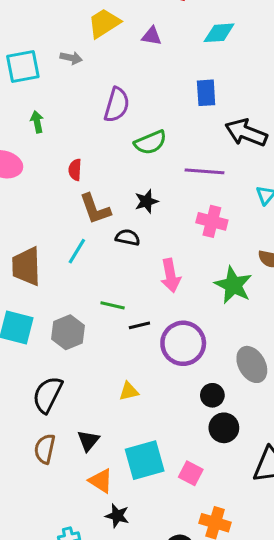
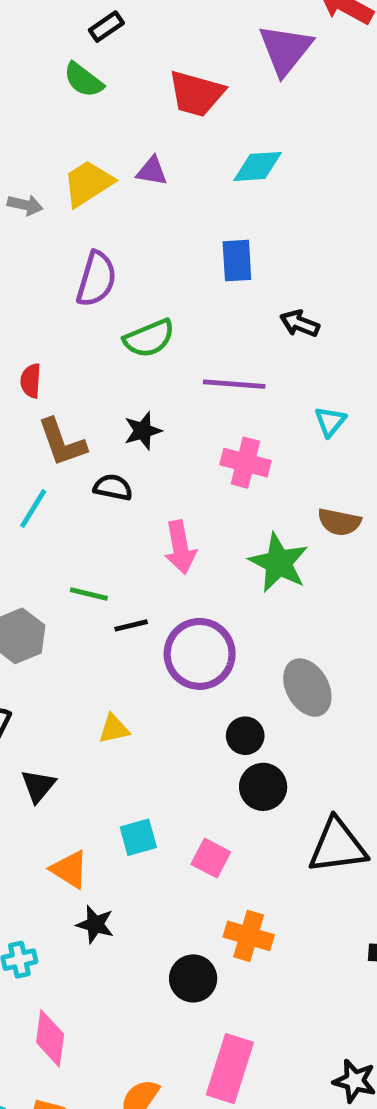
yellow trapezoid: (104, 23) -> (88, 183), moved
black arrow: (246, 133) -> (300, 324), size x0.6
black triangle: (88, 441) -> (38, 786), moved
cyan square: (145, 460) -> (138, 837), size x0.6

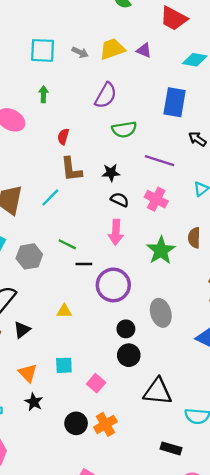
blue rectangle: (237, 261) -> (175, 102), size x1.4
black semicircle: (113, 487) -> (120, 200), moved
brown semicircle: (339, 522) -> (194, 238), turned 66
orange cross: (249, 936) -> (105, 424), turned 30
black circle: (193, 978) -> (76, 423), moved

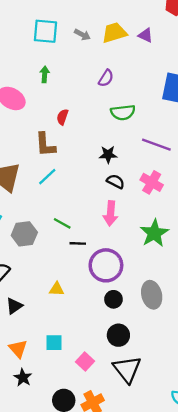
purple semicircle: (106, 95) -> (106, 78), size x0.7
brown L-shape: (71, 169) -> (45, 145), moved
black circle: (126, 329) -> (113, 299), moved
black triangle: (158, 392) -> (127, 369), moved, turned 44

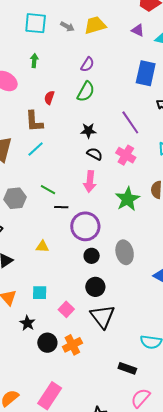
purple triangle: (145, 35) -> (138, 30), moved
green semicircle: (123, 112) -> (86, 92), moved, turned -55
purple line: (156, 145) -> (130, 122), turned 35
black star: (23, 378) -> (27, 323), moved

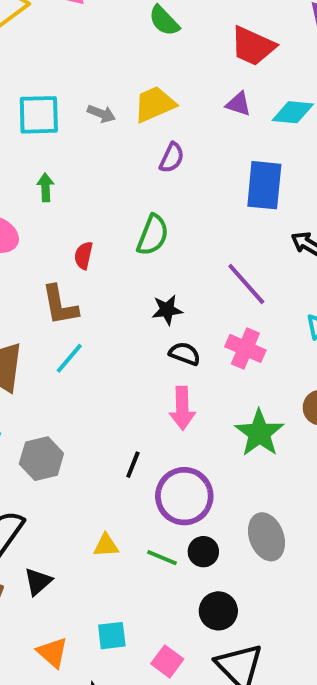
purple semicircle: (87, 64) -> (172, 158), moved
green line: (48, 190) -> (162, 558), moved
black line: (61, 207) -> (133, 465), turned -64

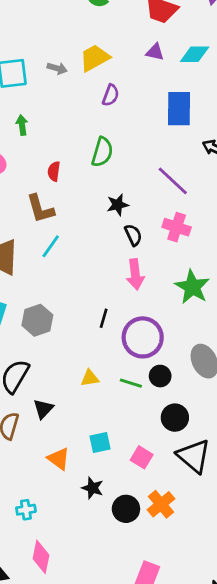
black semicircle: (185, 354) -> (133, 235), turned 50

